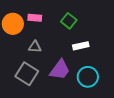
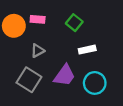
gray triangle: (35, 47) -> (38, 51), turned -32

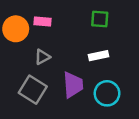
green square: (74, 23) -> (100, 19), moved, turned -35
purple trapezoid: (65, 75) -> (73, 85), turned -40

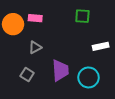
white rectangle: (98, 56) -> (101, 46), moved
gray square: (33, 90) -> (27, 74), size x0.6

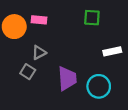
gray square: (27, 74) -> (28, 72), moved

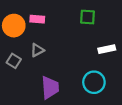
gray square: (28, 72) -> (14, 61), moved
purple trapezoid: (67, 78) -> (50, 88), moved

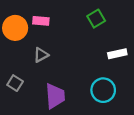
green square: (88, 17) -> (96, 19), turned -35
gray square: (14, 61) -> (15, 83), moved

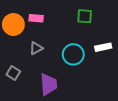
green square: (96, 19) -> (85, 16), turned 35
cyan circle: (103, 90) -> (73, 54), moved

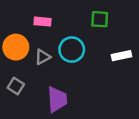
orange circle: (13, 24) -> (16, 47), moved
cyan circle: (73, 54) -> (72, 50), moved

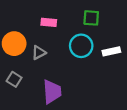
pink rectangle: (43, 22) -> (49, 22), moved
cyan circle: (72, 50) -> (81, 46), moved

